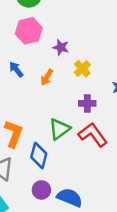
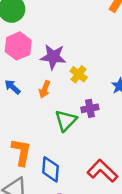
purple star: (61, 47) -> (53, 57), size x1.5
green triangle: (59, 129) -> (66, 120), moved
red L-shape: (93, 135) -> (102, 171), moved

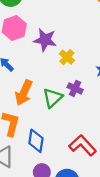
orange arrow: (45, 89) -> (24, 93), moved, size x1.6
purple cross: (90, 108) -> (75, 88), turned 32

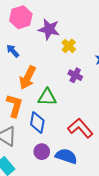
green triangle: (53, 98) -> (47, 97), moved, turned 42

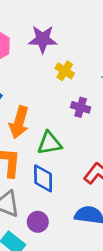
purple star: (49, 29) -> (43, 39), moved
purple circle: (42, 152) -> (38, 222), moved

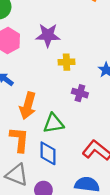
yellow cross: (65, 71) -> (67, 62), turned -35

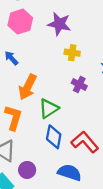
green triangle: (53, 123) -> (49, 108), turned -35
blue diamond: (48, 153) -> (54, 137), moved

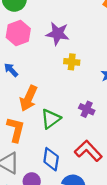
purple cross: (79, 85) -> (87, 109), moved
blue diamond: (54, 137) -> (51, 159), moved

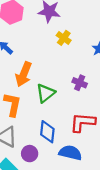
yellow cross: (72, 62) -> (64, 38), turned 32
red L-shape: (88, 151) -> (83, 122), turned -40

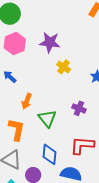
orange arrow: (24, 74) -> (27, 101), size x0.7
green triangle: (45, 93) -> (47, 118), turned -30

